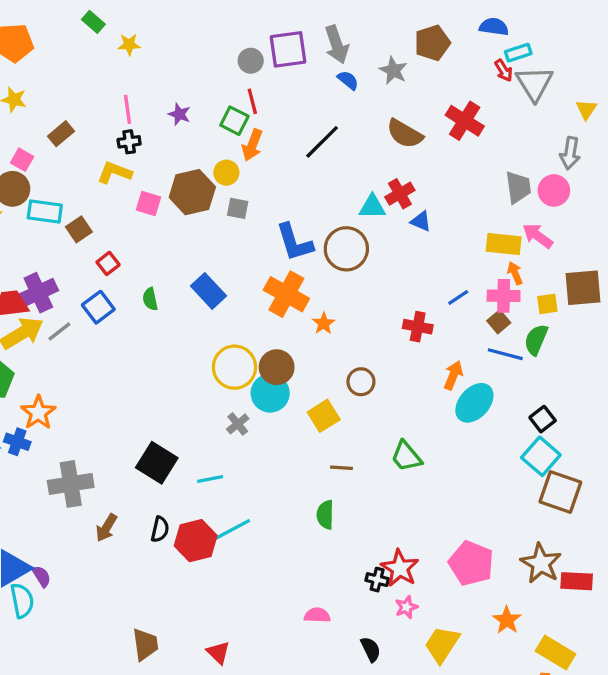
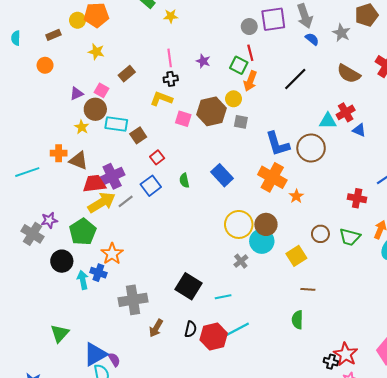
green trapezoid: (406, 456) -> (350, 237), moved, turned -35

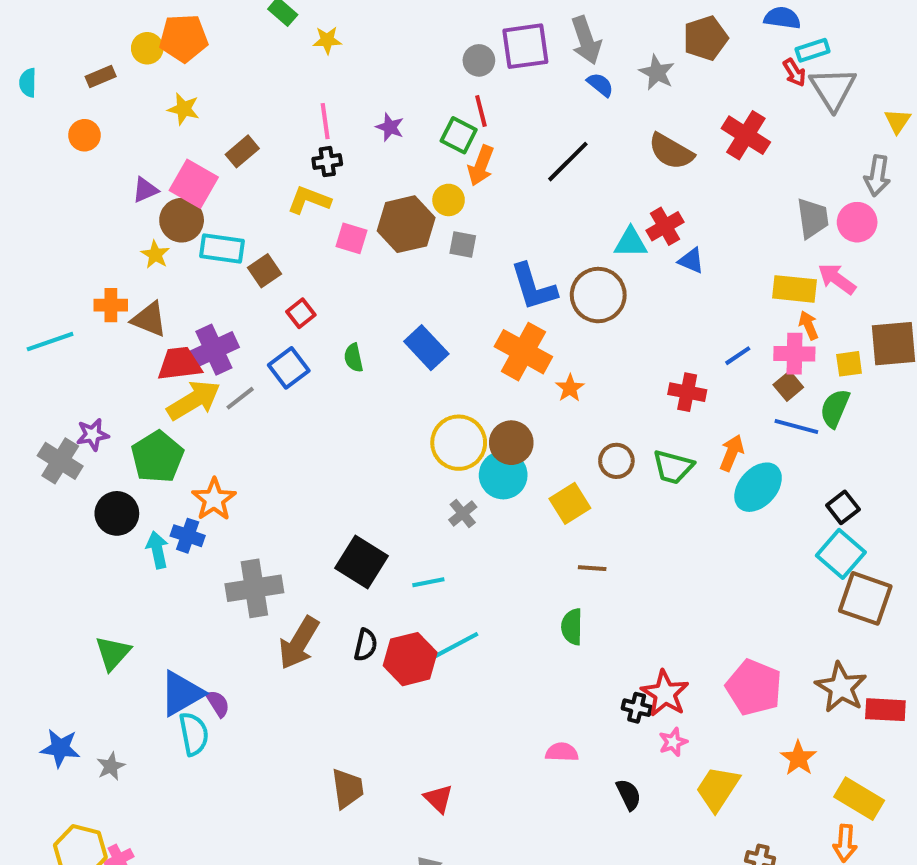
pink square: (102, 90) -> (194, 184), size x1.6
brown arrow: (156, 328) -> (299, 643), size x1.5

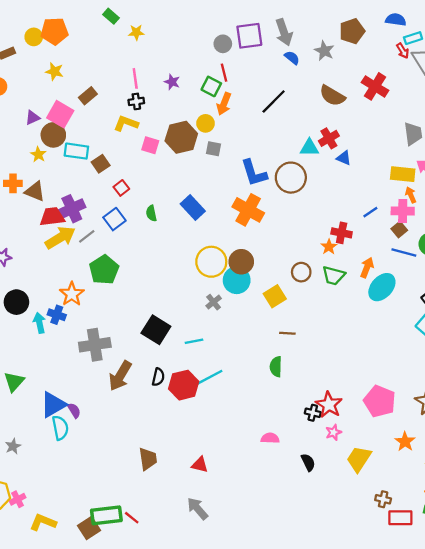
orange star: (570, 388) -> (329, 247), moved
green pentagon: (157, 457) -> (104, 270), moved
red triangle: (438, 799) -> (200, 465), turned -30

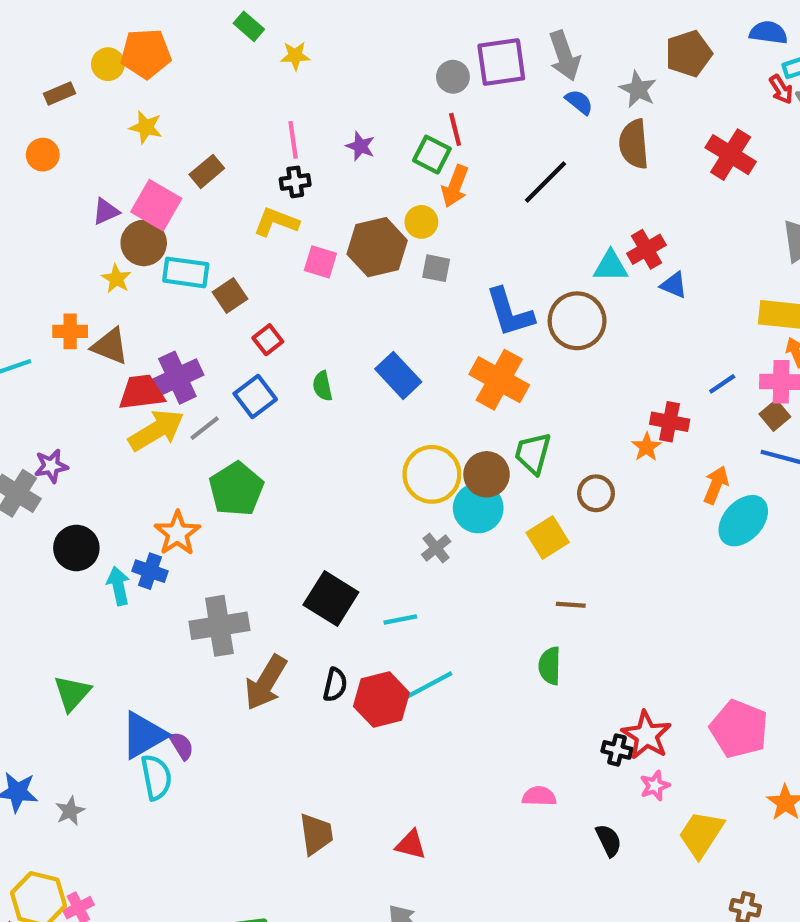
brown semicircle: (332, 96) -> (634, 144), moved, turned 55
green trapezoid: (333, 276) -> (533, 453), moved, turned 90

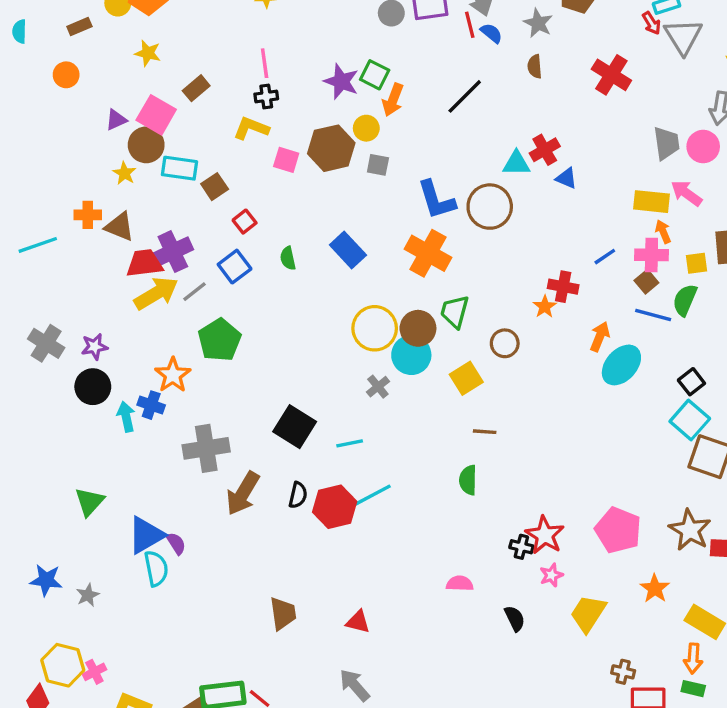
red line: (455, 129) -> (470, 25), moved
brown semicircle: (634, 144) -> (535, 66), size x0.6
purple star: (360, 146) -> (341, 81), moved, size x1.5
purple star: (51, 466) -> (94, 347), moved

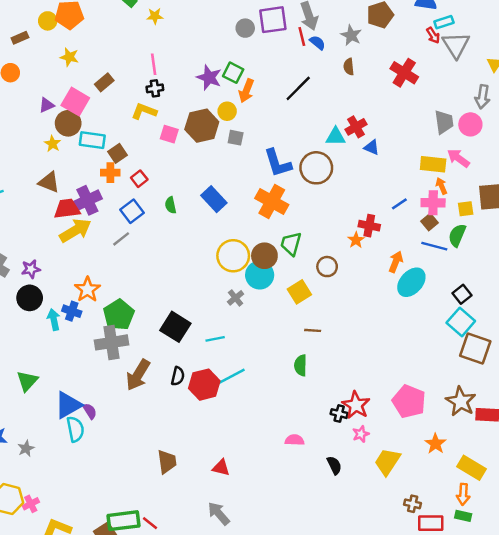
orange cross: (88, 215) -> (110, 173), moved
gray line: (195, 292) -> (121, 239), moved
green pentagon: (220, 340) -> (119, 315), moved

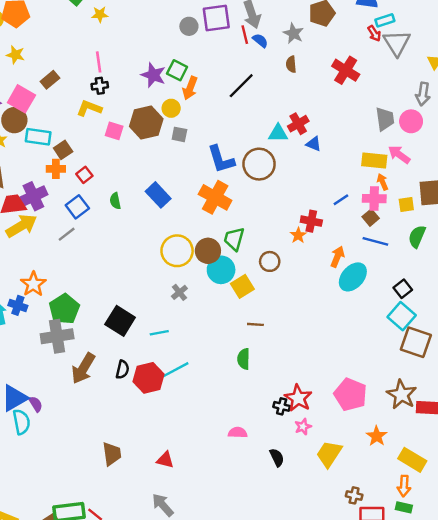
green semicircle: (457, 235) -> (417, 237), moved
cyan circle: (260, 275) -> (221, 270), moved

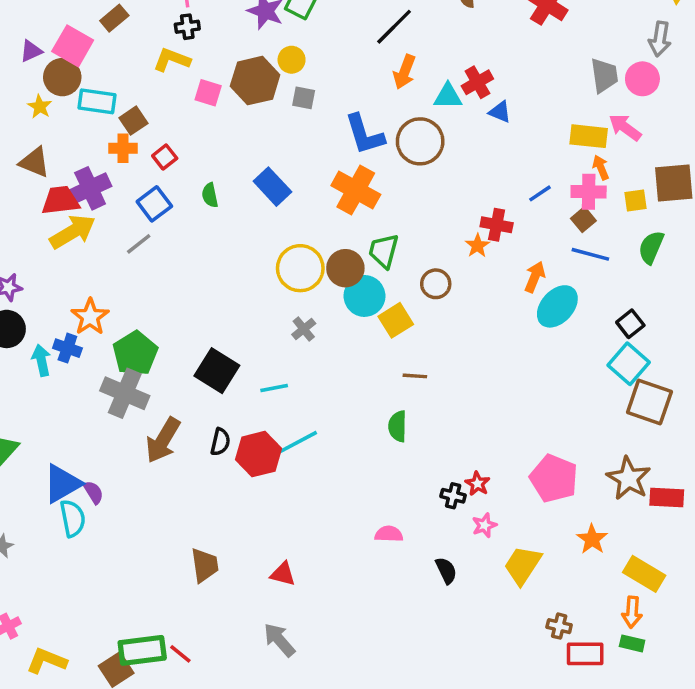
orange arrow: (190, 88) -> (404, 72), moved
gray cross: (57, 336) -> (125, 393), turned 32
red star: (298, 398) -> (477, 484), size x0.6

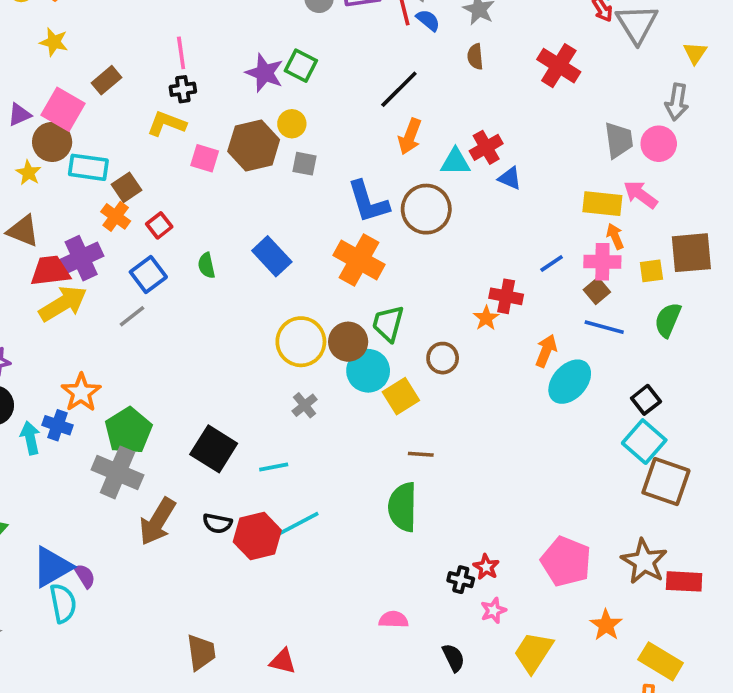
orange cross: (123, 148) -> (116, 216), turned 36
green semicircle: (398, 426) -> (403, 507), size x1.5
black semicircle: (220, 442) -> (217, 523), turned 88

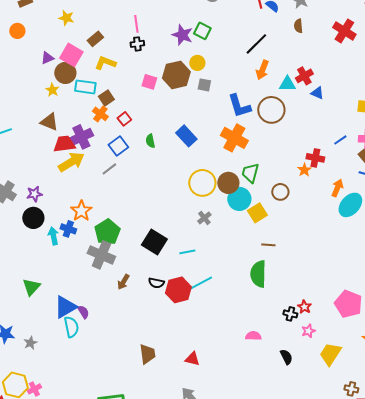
yellow L-shape: (167, 124) -> (105, 63), moved
brown arrow: (157, 521) -> (123, 282), size x0.6

